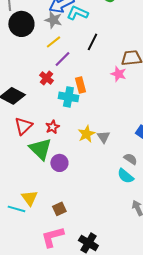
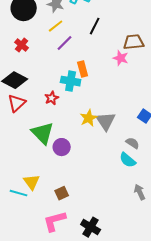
red cross: (46, 78) -> (22, 45), moved
red triangle: (23, 126) -> (17, 103), moved
red star: (52, 127) -> (52, 98), moved
gray triangle: (103, 137) -> (106, 121), size x1.5

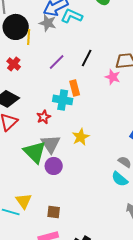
yellow line: (56, 26) -> (29, 37), moved, turned -49
black line: (95, 26) -> (87, 58), moved
gray triangle: (106, 121) -> (51, 144), moved
brown square: (62, 193) -> (54, 212), turned 32

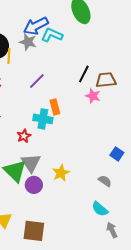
black line: (87, 58) -> (84, 74), moved
yellow star: (81, 137) -> (61, 173), moved
cyan semicircle: (120, 179) -> (100, 209), moved
brown square: (54, 212) -> (34, 231), size x1.6

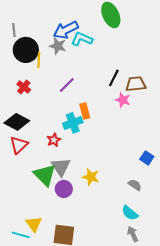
cyan cross: (43, 119) -> (73, 123), turned -30
yellow star: (61, 173) -> (91, 177), turned -30
gray arrow: (112, 230) -> (133, 234), moved

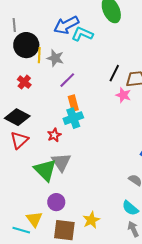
gray star: (58, 46) -> (55, 58), moved
orange rectangle: (85, 111) -> (73, 103), moved
yellow star: (91, 177) -> (91, 220), moved, turned 30
purple circle: (64, 189) -> (56, 202), moved

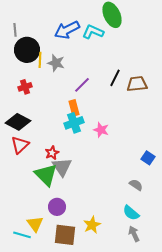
cyan L-shape: (82, 34) -> (93, 32), moved
purple line: (67, 80) -> (82, 85), moved
red cross: (24, 82) -> (25, 87), turned 32
pink star: (123, 95) -> (101, 130), moved
red star: (54, 135) -> (52, 153), moved

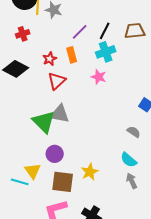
black line: (115, 78) -> (105, 31), moved
cyan cross: (74, 123) -> (106, 52), moved
red triangle: (20, 145) -> (57, 81), moved
red star: (52, 153) -> (50, 59), moved
gray triangle: (62, 167) -> (60, 114), turned -45

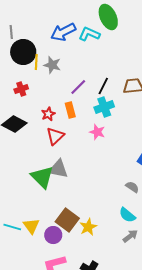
purple circle: (55, 154) -> (53, 235), moved
gray arrow: (132, 181) -> (130, 236), turned 77
cyan line: (20, 182) -> (12, 227), moved
brown square: (63, 182) -> (67, 220), moved, turned 30

